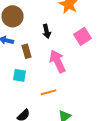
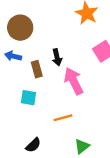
black arrow: (46, 31) -> (57, 57), moved

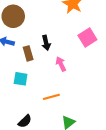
pink arrow: (74, 81) -> (61, 64), size x0.6

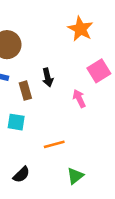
pink arrow: (61, 64) -> (79, 98), moved

